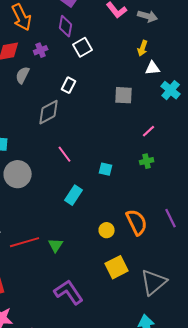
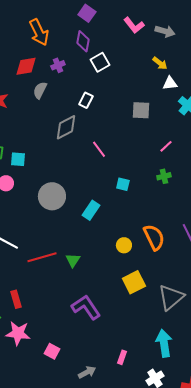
yellow arrow: (143, 48) -> (160, 63), turned -70
pink line: (65, 154) -> (99, 149), moved
gray circle: (18, 174) -> (52, 196), moved

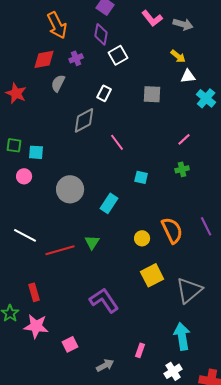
gray square: (141, 110) -> (152, 94), moved
green triangle: (73, 260) -> (92, 242), moved
pink square: (52, 351) -> (70, 344), turned 35

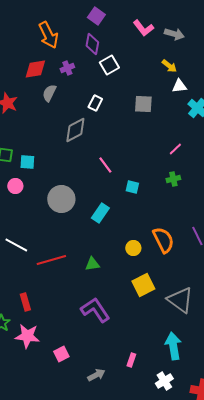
pink line: (117, 142) -> (105, 165), moved
green triangle: (92, 242) -> (92, 264), moved, turned 49
gray triangle: (189, 290) -> (180, 300), turned -44

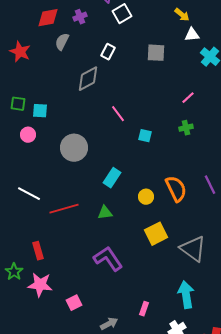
cyan rectangle: (100, 213) -> (112, 178), moved

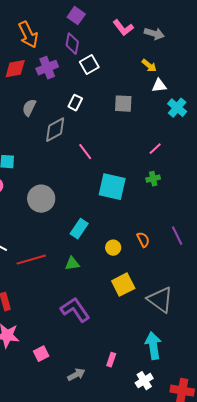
purple cross: (80, 17) -> (47, 68), size x1.5
gray semicircle: (62, 42) -> (29, 108), moved
pink line: (118, 114) -> (85, 152), moved
cyan square: (145, 136) -> (112, 187), size x2.0
orange semicircle: (176, 189) -> (143, 240), size x0.6

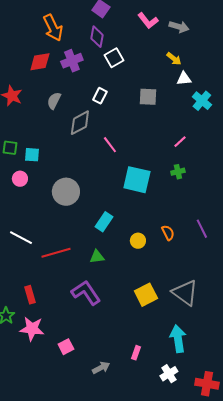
yellow square: (123, 285) -> (146, 295), moved
purple L-shape: (75, 310) -> (86, 293), moved

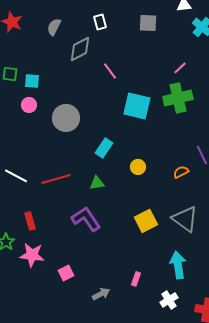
white rectangle: (100, 96) -> (100, 22), turned -42
green cross: (178, 172) -> (178, 98), size x2.0
pink circle: (20, 179) -> (29, 105), moved
orange semicircle: (168, 233) -> (181, 172), moved, turned -91
white line: (21, 238) -> (16, 176), moved

